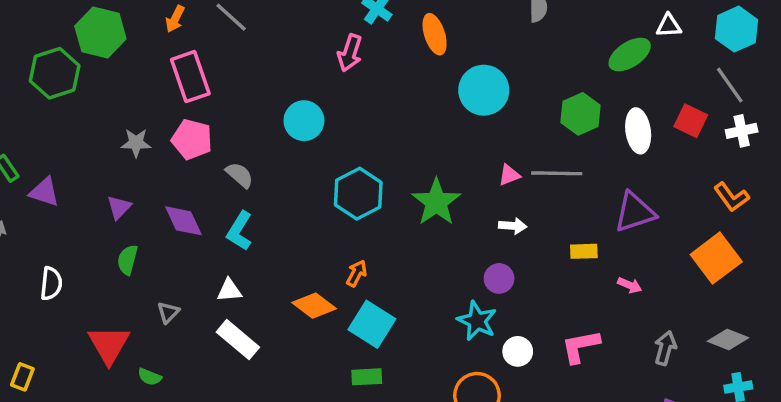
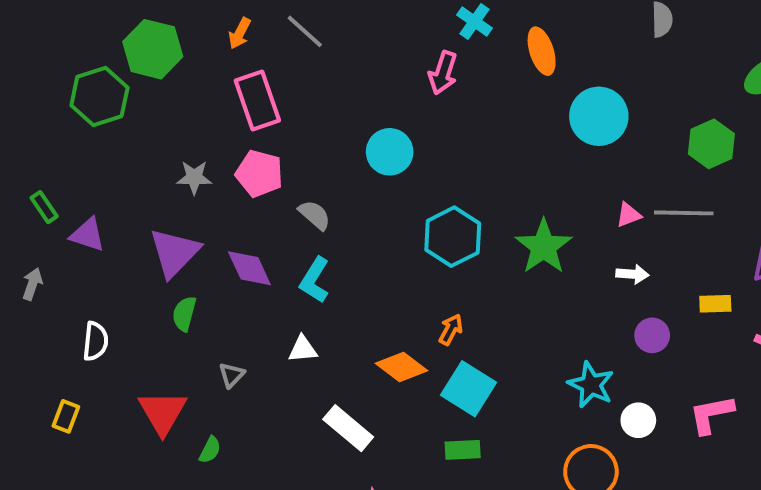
purple triangle: (119, 207) -> (174, 252), size x1.8
purple circle: (499, 278) -> (652, 335), moved
white rectangle: (238, 340) -> (348, 428), moved
yellow rectangle: (22, 377) -> (66, 416), moved
green semicircle: (150, 377) -> (210, 450), turned -85

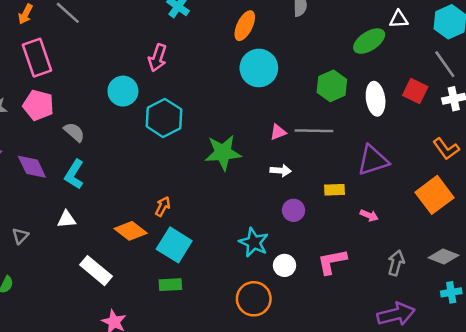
orange ellipse: (542, 51) -> (245, 26), moved, turned 44
pink arrow: (443, 73) -> (158, 58), moved
cyan hexagon: (453, 237) -> (164, 118), moved
green star: (544, 247) -> (223, 153), turned 30

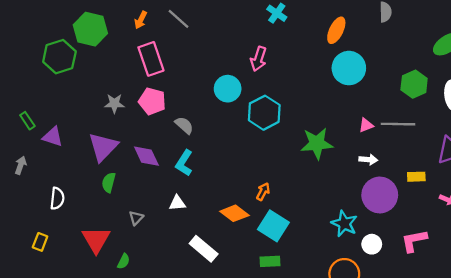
purple circle: (293, 210) -> (380, 195), size x1.8

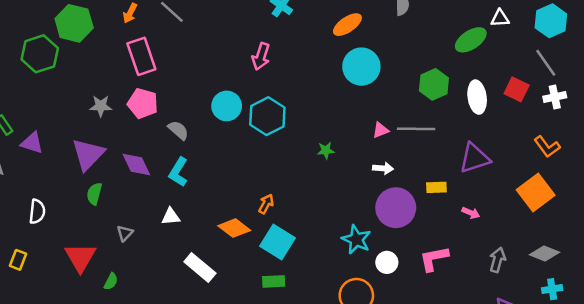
orange ellipse: (336, 30) -> (347, 25), turned 30
cyan circle: (228, 89) -> (227, 106), moved
green star: (317, 144) -> (326, 150), size x0.5

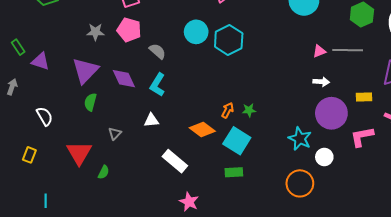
green star: (326, 150) -> (249, 110), moved
white semicircle: (37, 212) -> (45, 116), turned -36
pink L-shape: (434, 259) -> (362, 137), moved

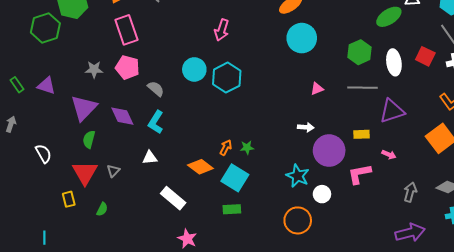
gray line: (348, 50) -> (363, 88), moved
purple triangle: (41, 61) -> (46, 86), moved
white arrow: (321, 82) -> (306, 127), moved
red triangle: (79, 153) -> (85, 173), moved
yellow rectangle: (29, 155) -> (69, 199), moved, turned -35

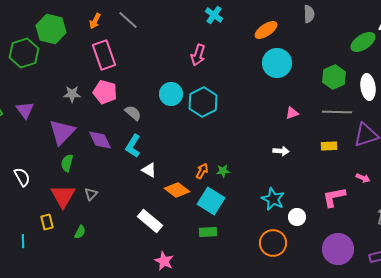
purple triangle: (46, 86) -> (25, 110), turned 36
yellow rectangle: (362, 134) -> (329, 146), moved
purple circle: (329, 151) -> (338, 249), moved
white triangle: (150, 158) -> (149, 170), moved, turned 35
cyan line: (44, 238) -> (23, 241), moved

